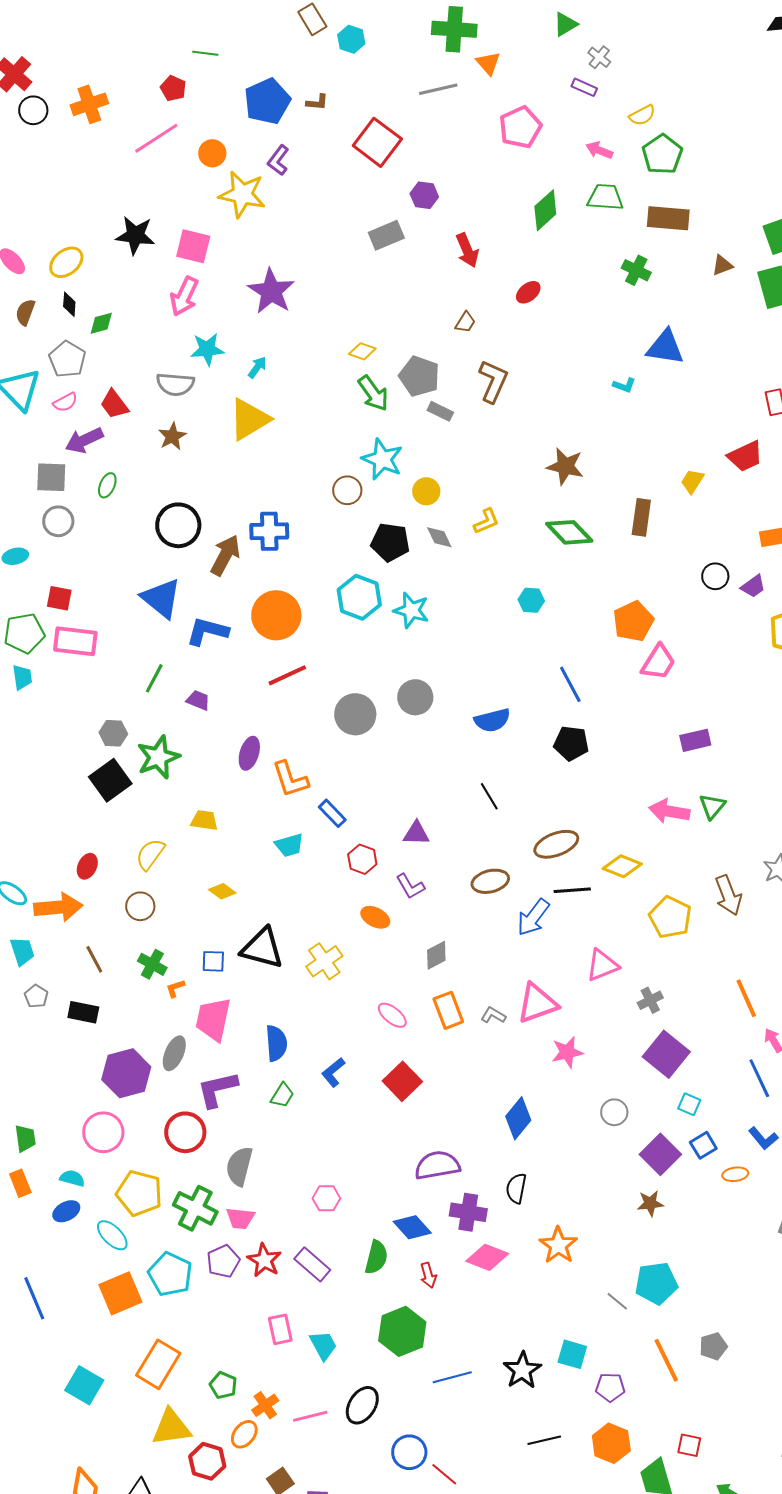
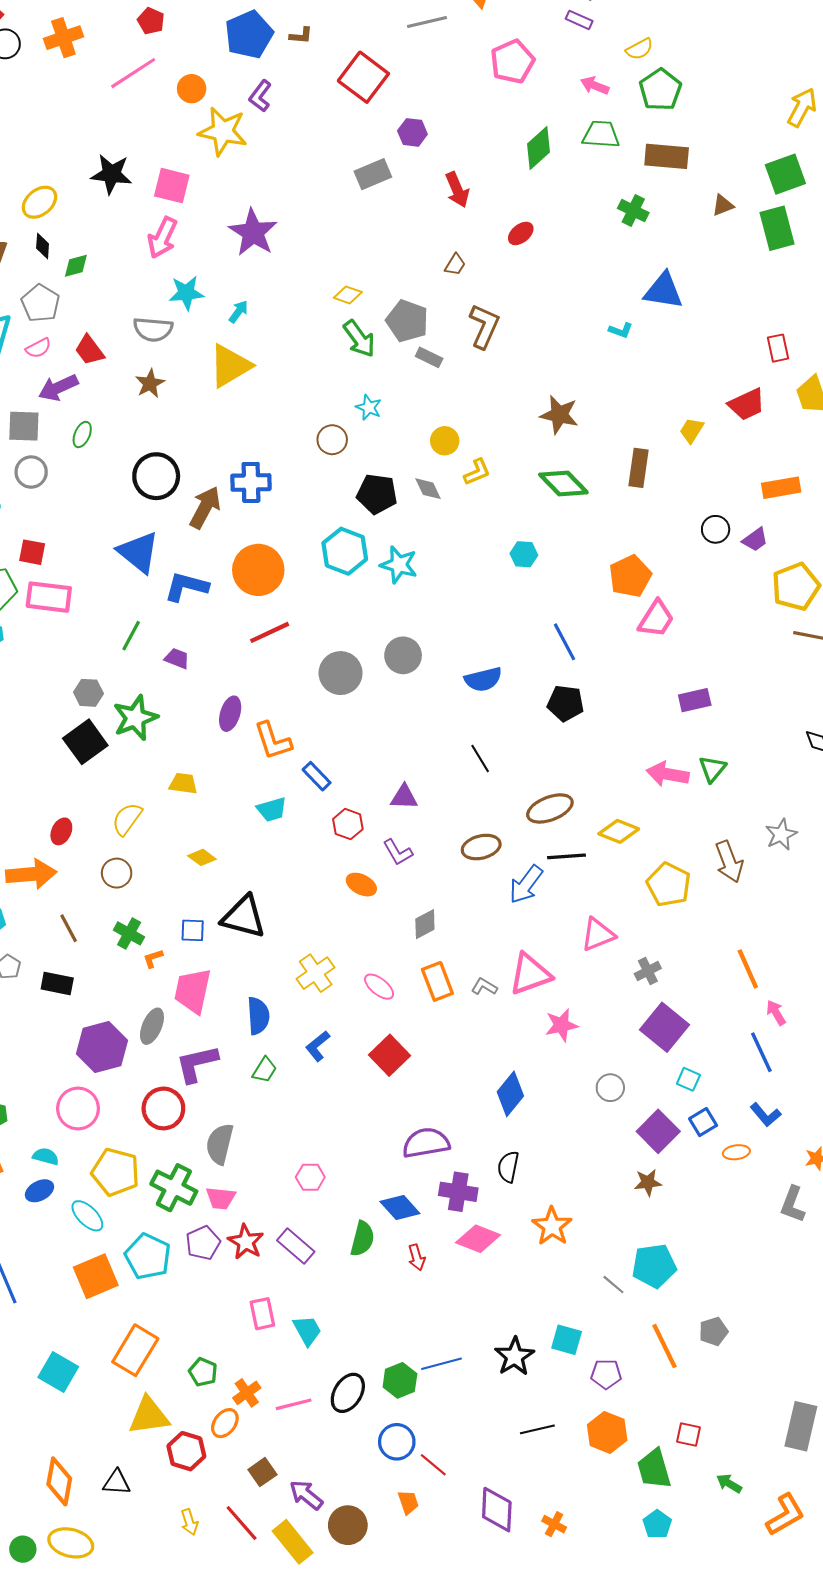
cyan star: (382, 459) -> (369, 407), size x0.6
yellow circle: (426, 491) -> (445, 441), moved
yellow cross: (324, 961) -> (316, 973), moved
green hexagon: (402, 1331) -> (400, 1380), moved, size x0.7

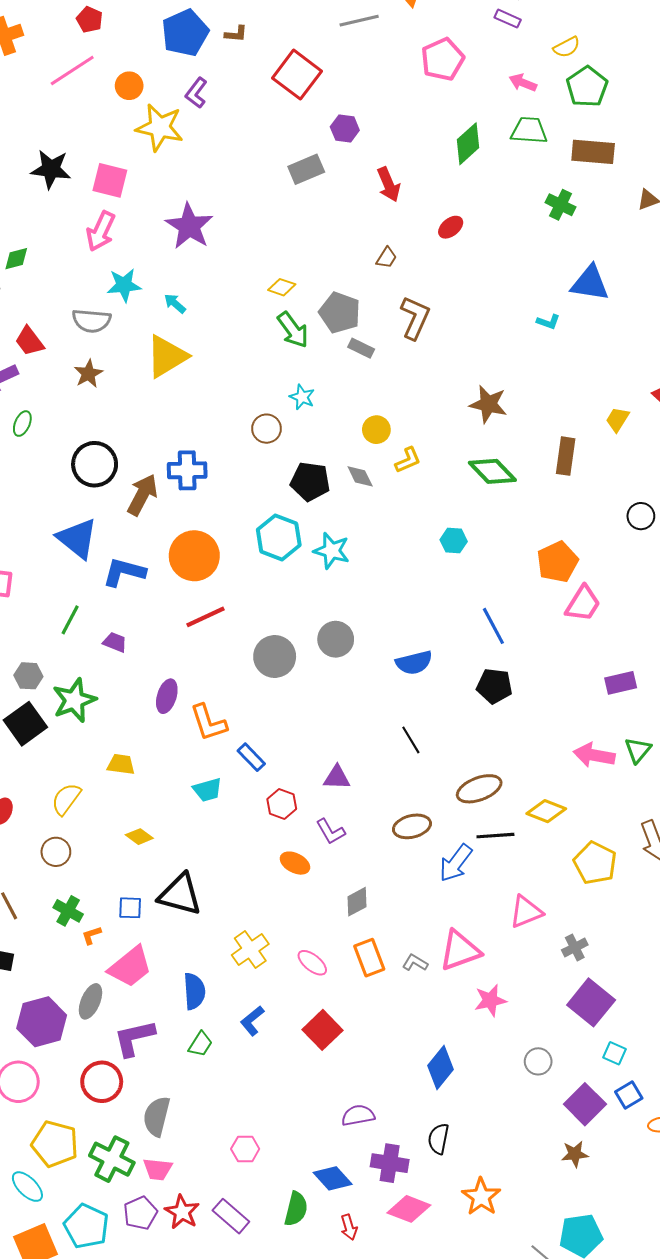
cyan arrow: (238, 312) -> (175, 303), turned -85
pink trapezoid: (193, 991) -> (130, 967), turned -141
purple semicircle: (426, 1143) -> (358, 1115), size x0.7

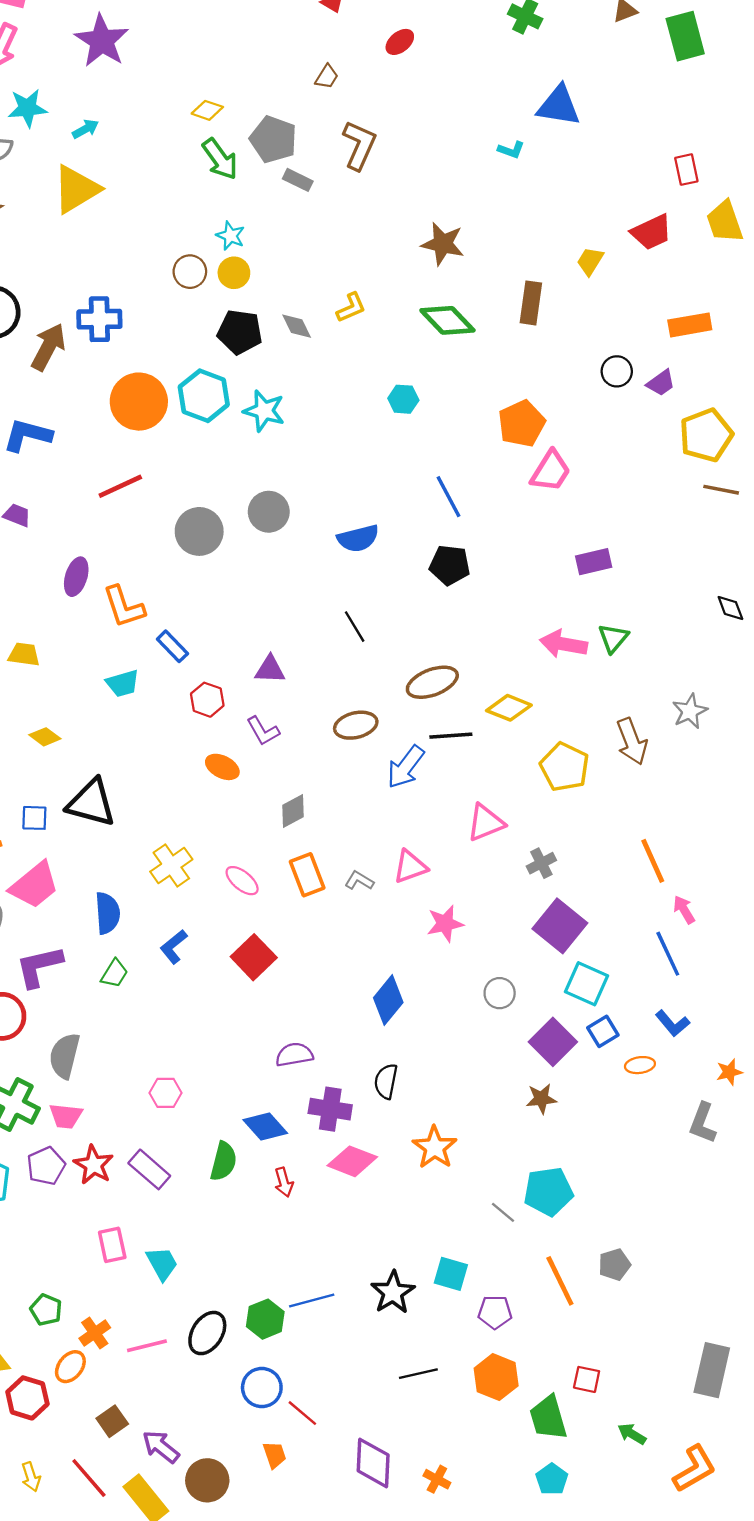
cyan arrow: (175, 303) -> (85, 129), turned 110
yellow circle: (376, 430) -> (234, 273), moved
orange circle: (194, 556) -> (139, 402), moved
pink triangle: (460, 951) -> (410, 867), size x0.7
cyan square: (614, 1053) -> (587, 984), size x1.6

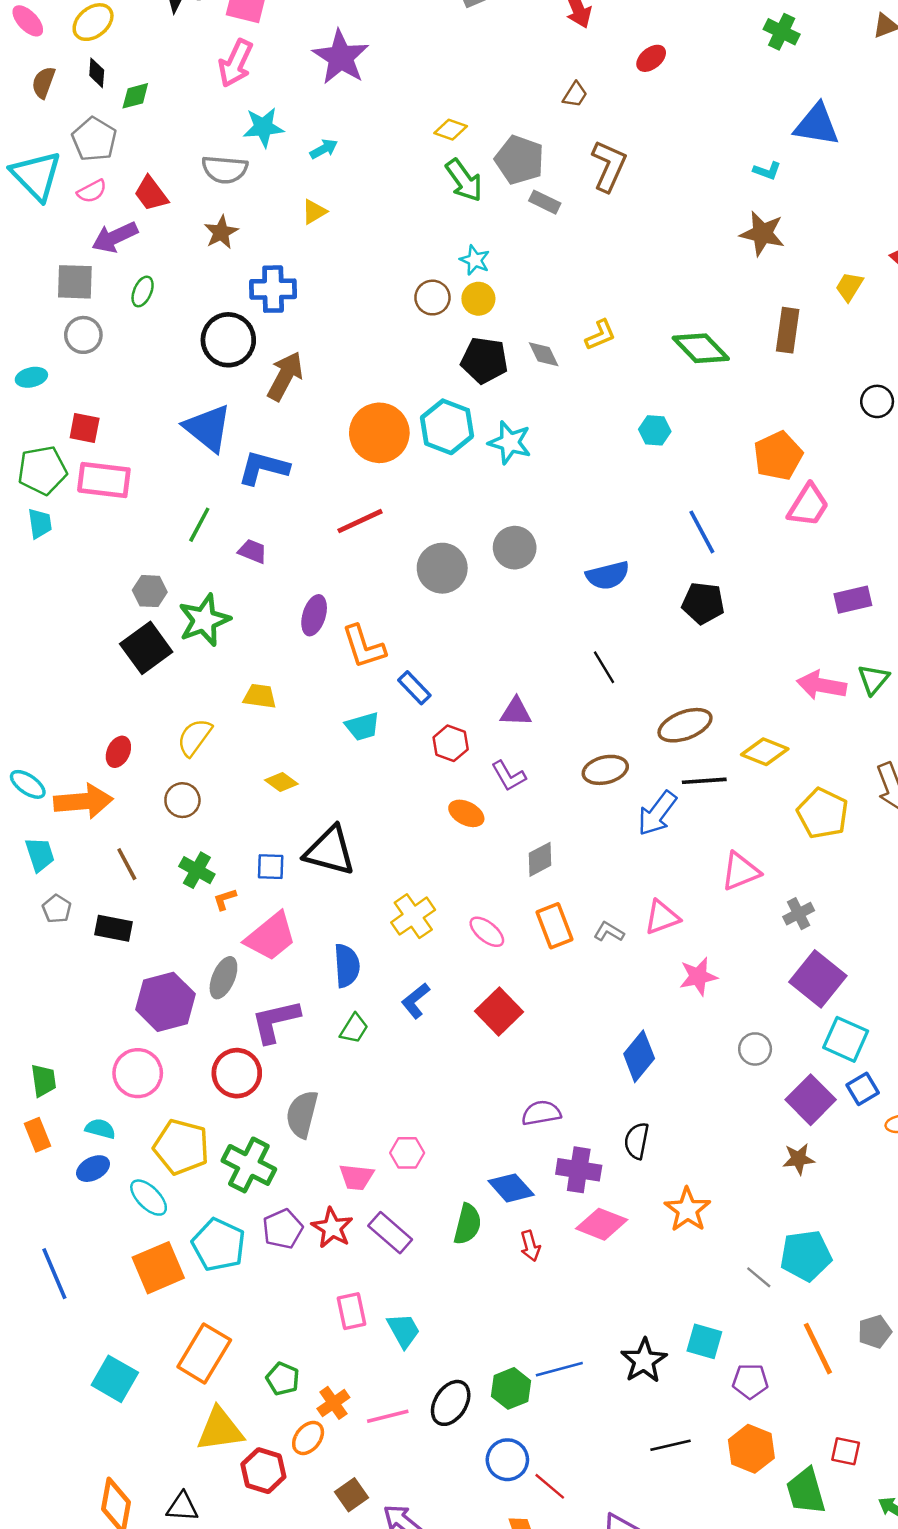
yellow triangle: (76, 189) -> (314, 212), size x0.5
brown star: (443, 244) -> (762, 234), moved
blue cross: (99, 319) -> (273, 289), moved
pink trapezoid: (66, 1116) -> (356, 1177), moved

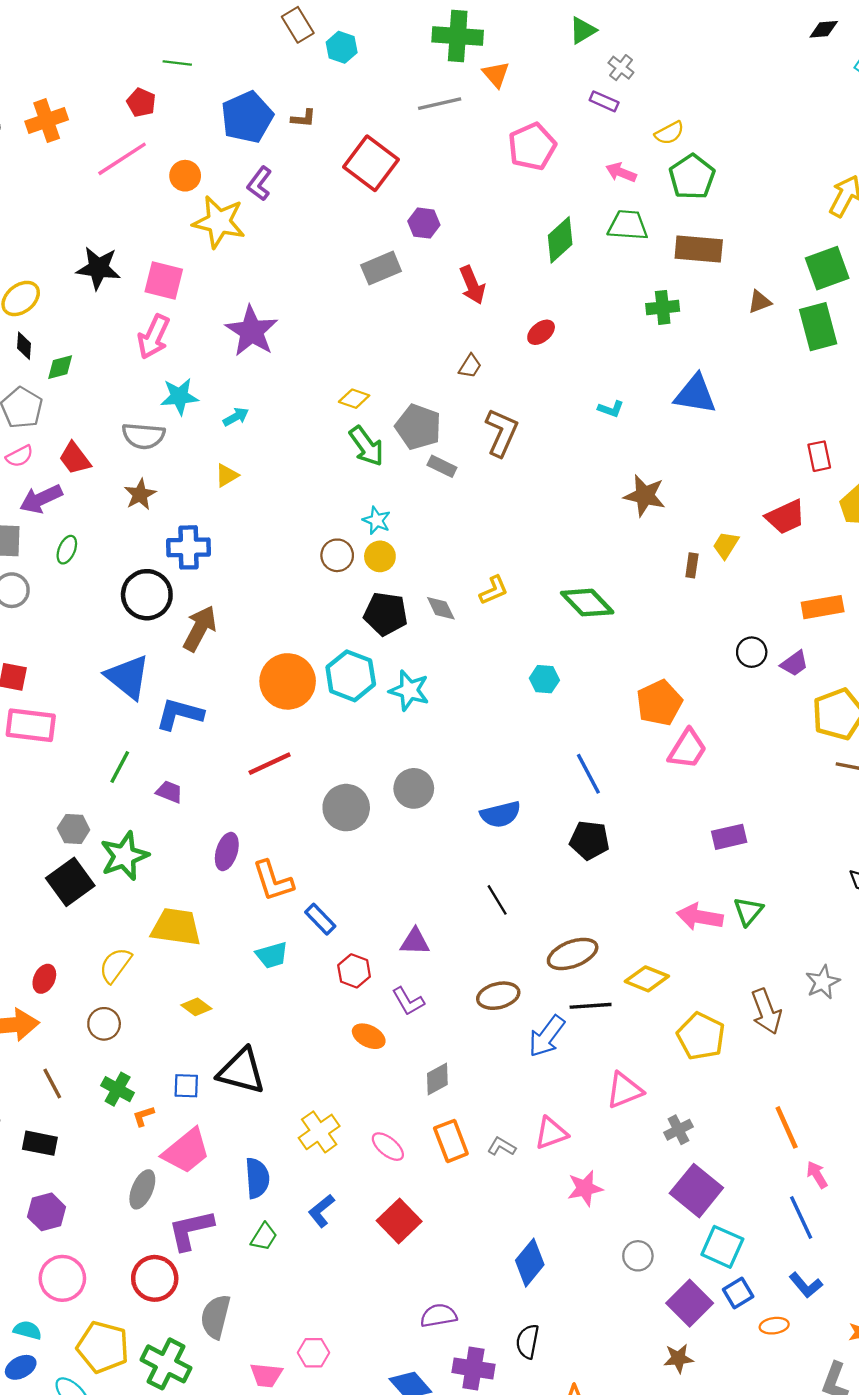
green cross: (782, 32) -> (663, 307), turned -32
cyan L-shape: (767, 171) -> (611, 409), moved
brown rectangle: (788, 330) -> (692, 565), moved, size x0.6
yellow trapezoid: (260, 696) -> (176, 927), size x1.6
purple hexagon: (166, 1002) -> (47, 1212), moved, size x0.7

